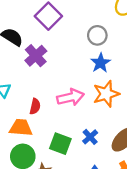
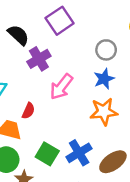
pink arrow: (70, 97) -> (61, 87), moved, turned 130
blue cross: (90, 137) -> (79, 153), size x1.5

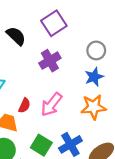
purple cross: (39, 59) -> (50, 61), moved
pink arrow: (61, 87) -> (51, 104), moved

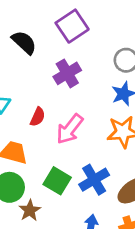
red semicircle: (24, 105) -> (38, 117), moved

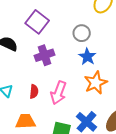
purple cross: (67, 73) -> (44, 55), turned 30

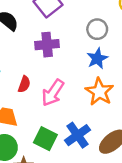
orange star: (96, 83) -> (99, 92), turned -30

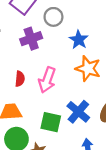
gray circle: (97, 29) -> (53, 17), moved

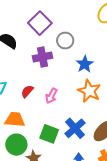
red semicircle: (20, 79) -> (27, 91), turned -152
pink arrow: (47, 80) -> (51, 96), size x0.7

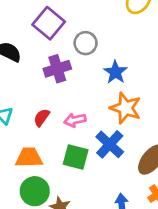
pink arrow: (51, 96) -> (75, 120), turned 56
blue cross: (75, 128) -> (110, 144), moved
green square: (49, 134) -> (76, 157), moved

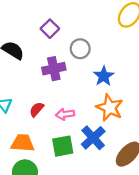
purple square: (49, 23) -> (50, 29), size x0.7
green square: (76, 157) -> (63, 146), turned -30

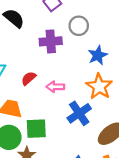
green square: (63, 146) -> (36, 129), moved

